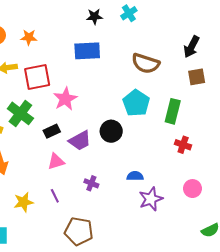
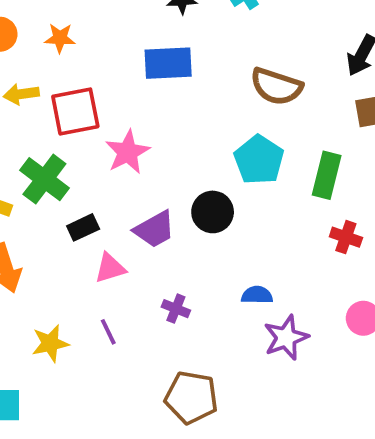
black rectangle: (52, 131) -> (83, 227), moved
brown pentagon: (79, 231) -> (191, 397), moved

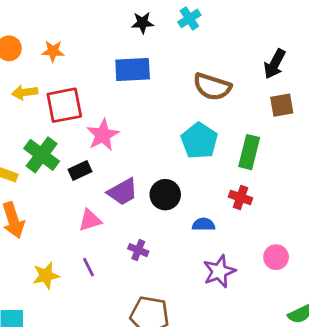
black circle: (213, 212) -> (165, 195), moved
black rectangle: (83, 227) -> (80, 170), moved
red cross: (346, 237) -> (241, 197), moved
blue semicircle: (257, 295) -> (204, 224), moved

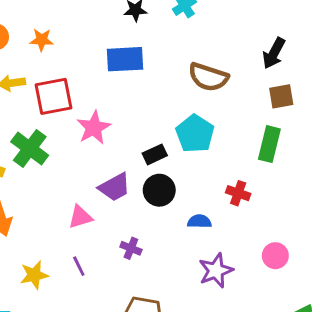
green rectangle: (249, 152) -> (269, 144), moved
black rectangle: (80, 170) -> (155, 154), moved

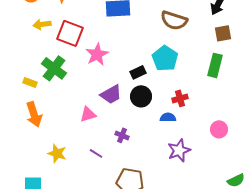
red square: (54, 96) -> (70, 33), turned 32
red cross: (238, 193) -> (180, 98), moved, turned -35
pink circle: (275, 256) -> (219, 129), moved
purple line: (79, 266) -> (96, 153), moved, turned -32
yellow star: (34, 275) -> (57, 153), turned 30

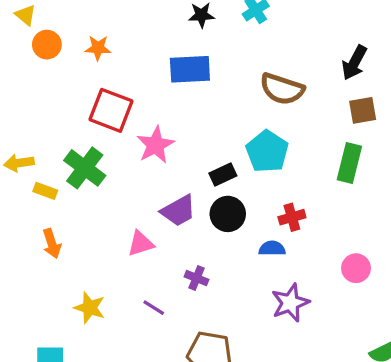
yellow arrow: (42, 24) -> (19, 163), moved
orange arrow: (34, 114) -> (52, 244), size x0.7

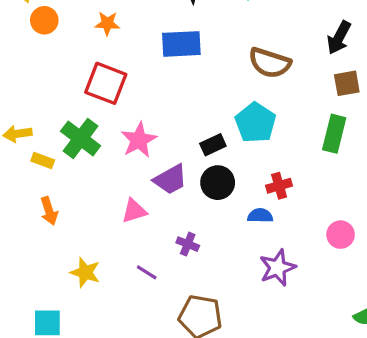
orange star: (98, 48) -> (107, 23), moved
pink star: (155, 145) -> (139, 140), moved

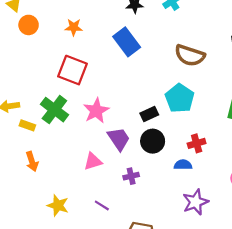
blue rectangle: (181, 44) -> (127, 42), turned 56
purple trapezoid: (170, 179) -> (119, 139), turned -95
purple cross: (188, 244) -> (131, 176), moved, turned -35

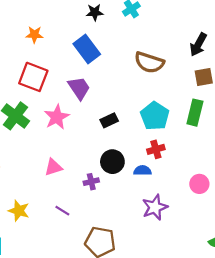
cyan pentagon: (180, 98) -> (155, 116), moved
purple trapezoid: (119, 139) -> (79, 88), moved
black circle: (153, 141) -> (112, 162), moved

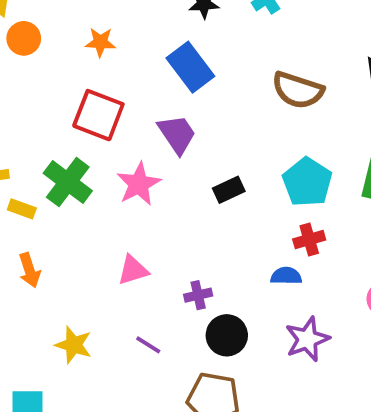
black circle: (112, 162) -> (227, 335), moved

